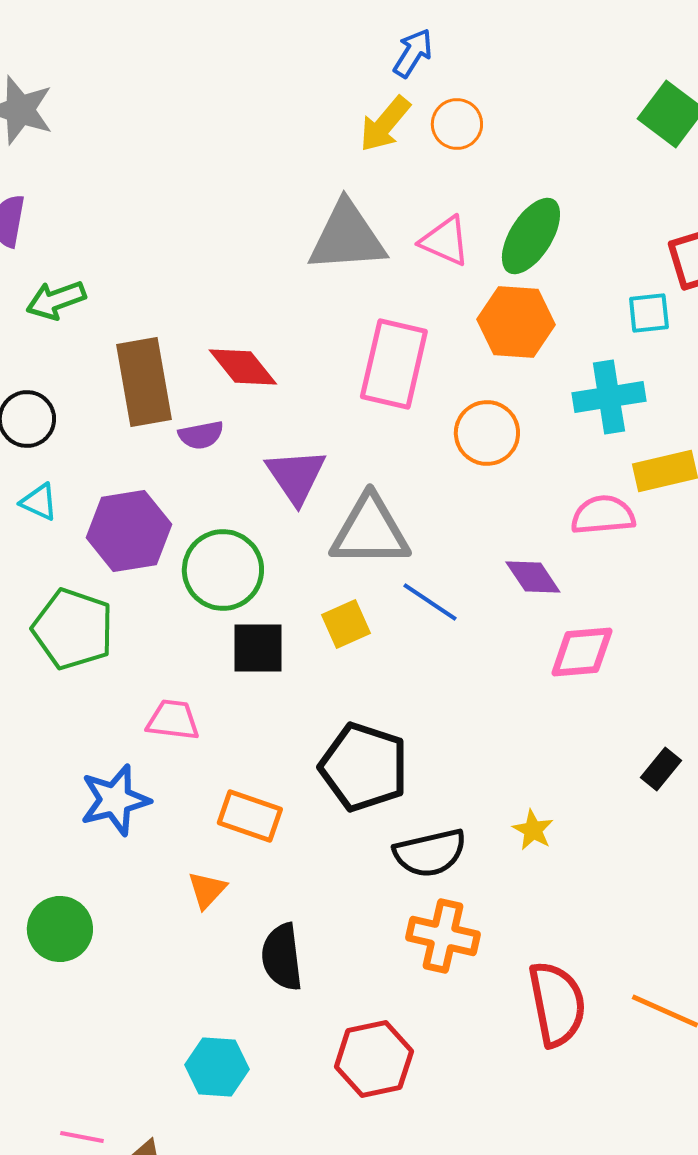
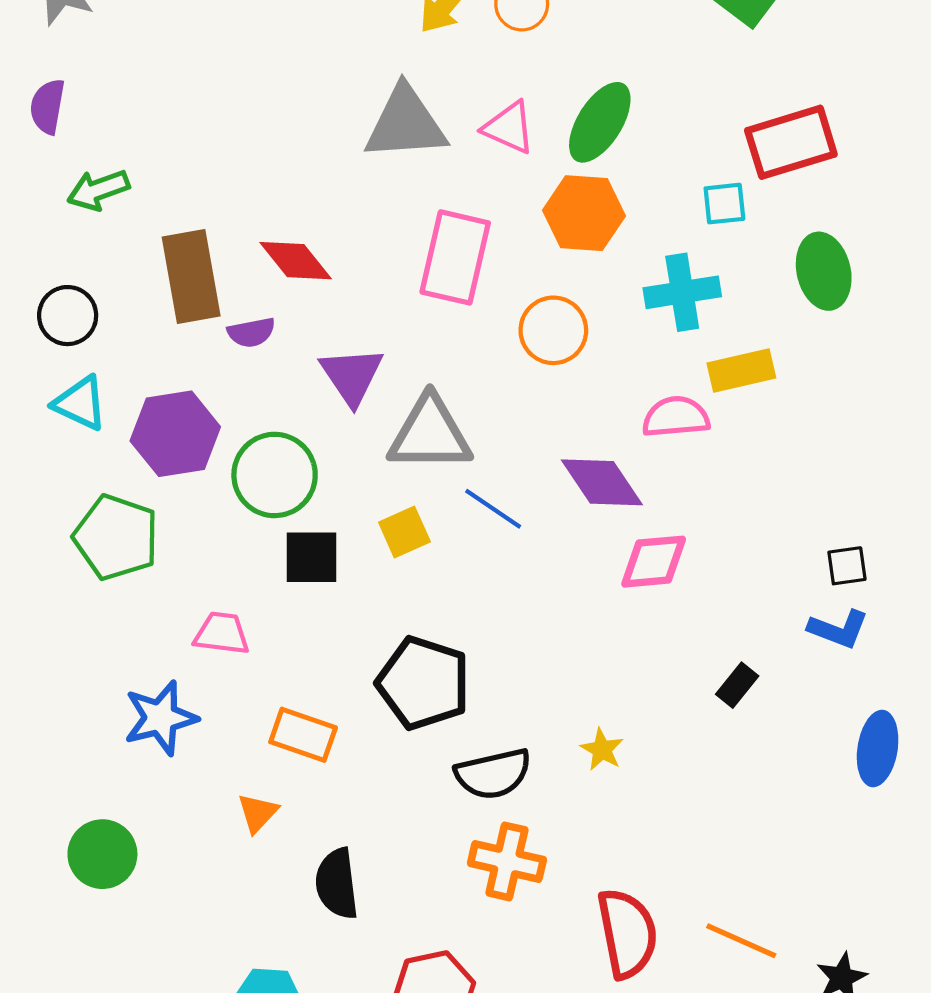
cyan triangle: (39, 502) -> (80, 403), size x1.4
purple diamond: (533, 577) -> (602, 482), size x1.4

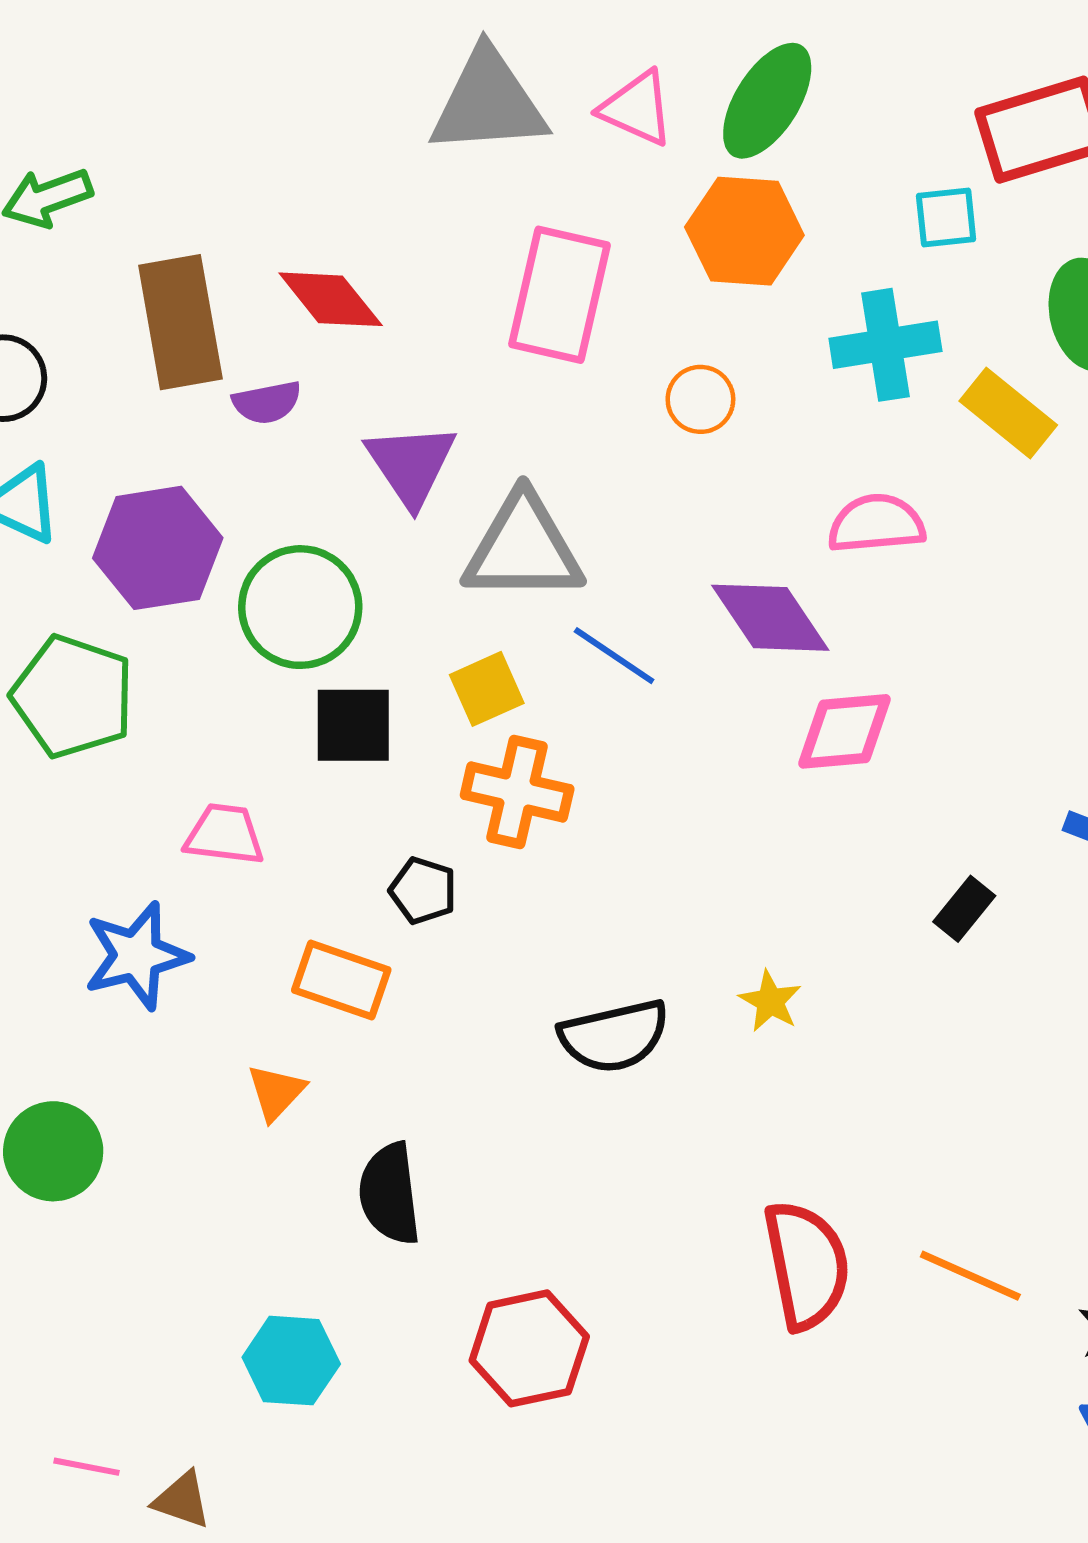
orange circle: (553, 330) -> (700, 399), size x0.7
yellow rectangle: (741, 370) -> (1008, 413), moved, turned 52
black pentagon: (423, 683) -> (423, 891), moved, size x0.5
orange cross: (507, 861) -> (517, 792), moved

